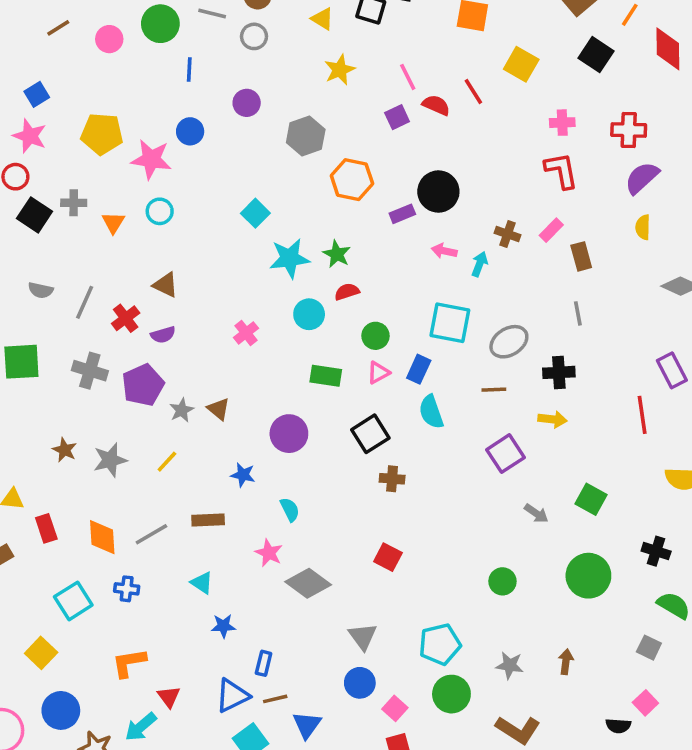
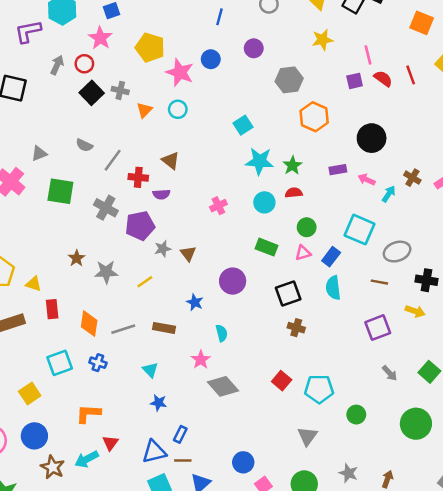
purple rectangle: (402, 214) -> (338, 170), moved
red cross: (126, 318) -> (138, 177), turned 30
gray triangle: (363, 636) -> (307, 436), moved
cyan pentagon: (440, 644) -> (319, 389), moved

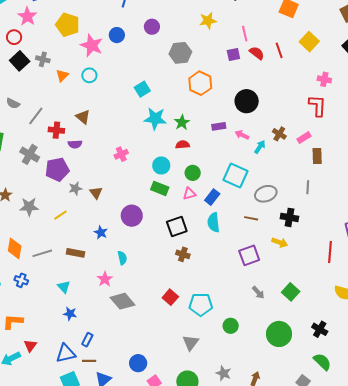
cyan circle: (264, 202) -> (161, 165), moved

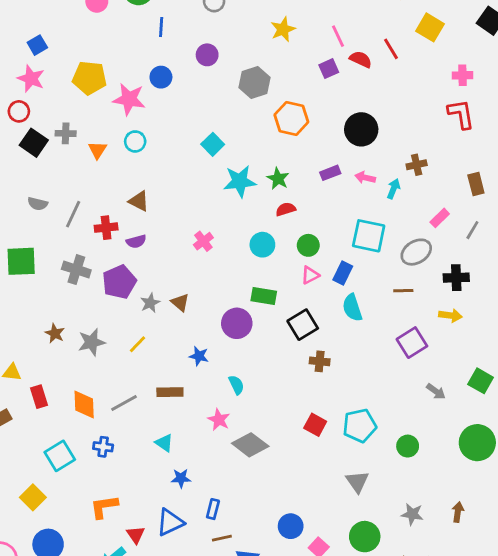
brown cross: (279, 134) -> (417, 165), turned -32
pink rectangle: (304, 138) -> (440, 218), moved
gray line: (308, 187) -> (472, 230), turned 40
green rectangle: (160, 188) -> (264, 296), moved
blue triangle: (66, 353) -> (170, 522), moved

